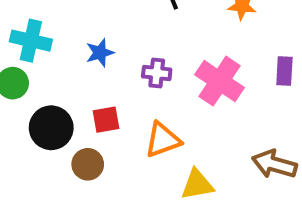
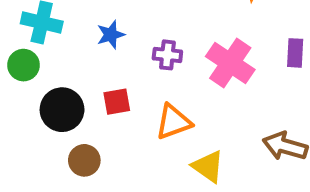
brown circle: (88, 164) -> (84, 160), moved
yellow triangle: (197, 185) -> (208, 166), turned 45

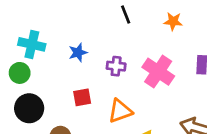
black circle: (62, 110) -> (29, 108), moved

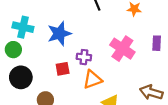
blue star: (78, 53) -> (59, 34), size x1.6
purple cross: (116, 66) -> (84, 57), moved

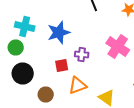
orange triangle: (92, 80) -> (78, 86), moved

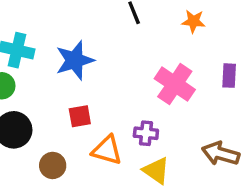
purple cross: (82, 54) -> (146, 133), moved
orange triangle: (78, 86) -> (107, 150), turned 36

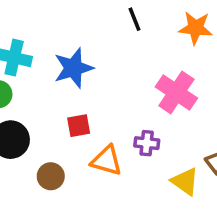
orange star: (193, 21) -> (196, 28), size x1.4
yellow triangle: (156, 171) -> (185, 181), moved

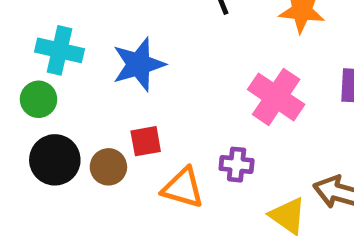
brown circle: (51, 176) -> (108, 167), moved

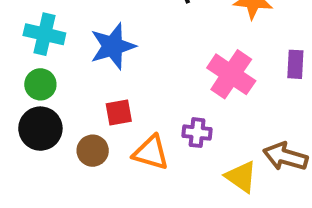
green circle: (39, 99) -> (40, 84), moved
brown circle: (108, 167) -> (93, 151), moved

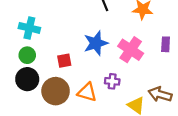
blue star: (113, 46) -> (96, 43), moved
red square: (119, 112) -> (64, 61), moved
brown circle: (93, 151) -> (56, 91), size x1.6

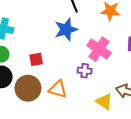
blue star: (96, 43) -> (66, 29), moved
purple cross: (112, 81) -> (85, 71), moved

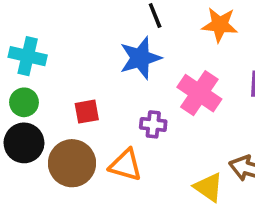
purple cross: (85, 71) -> (153, 124), moved

